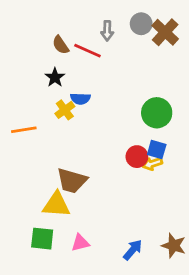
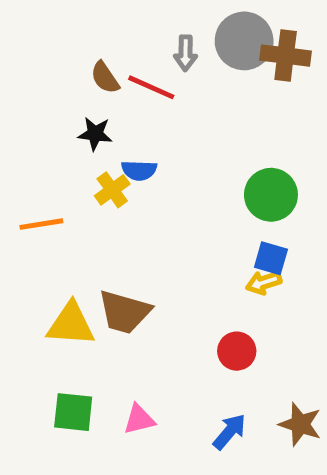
gray circle: (141, 24) -> (244, 41), size x1.5
brown cross: (165, 32) -> (286, 56), turned -36
black star: (55, 77) -> (95, 134), turned -30
red circle: (137, 157) -> (237, 351), moved
yellow triangle: (56, 205) -> (71, 324), moved

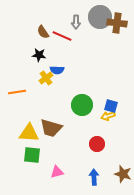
green circle: (271, 195) -> (82, 105), moved
green square: (73, 412) -> (32, 155), moved
blue arrow: (229, 432) -> (94, 177), turned -42

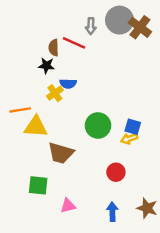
brown cross: (117, 23) -> (140, 27), turned 30
brown semicircle: (43, 32) -> (54, 48), moved, turned 32
yellow triangle: (29, 133) -> (36, 127), moved

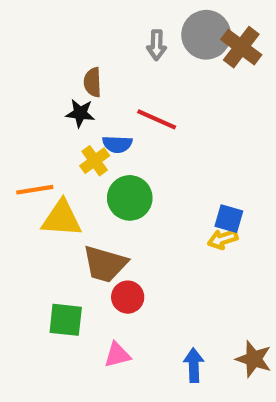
red line: (74, 43) -> (157, 119), moved
green circle: (98, 125) -> (130, 198), moved
red circle: (116, 172) -> (128, 297), moved

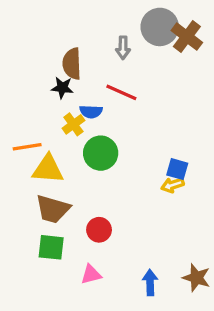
gray arrow: (157, 45) -> (123, 48), moved
brown semicircle: (93, 82) -> (72, 64), size x1.4
brown trapezoid: (105, 264) -> (53, 209), moved

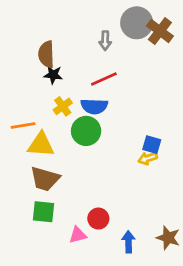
brown semicircle: (72, 64) -> (46, 54), moved
red line: (121, 92) -> (104, 79), turned -48
blue semicircle: (91, 112) -> (94, 106), moved, size x1.4
red circle: (99, 230) -> (98, 219), moved

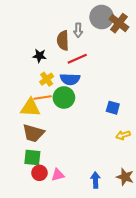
brown semicircle: (46, 54) -> (63, 40), moved
orange line: (23, 125) -> (43, 97), moved
yellow arrow: (148, 158) -> (123, 135), moved
red circle: (98, 219) -> (39, 173), moved

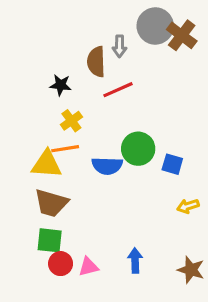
blue semicircle: (70, 79) -> (107, 166), moved
green circle: (64, 97) -> (138, 149), moved
blue arrow: (95, 180) -> (135, 260), moved

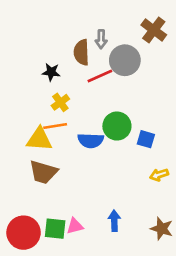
gray circle: (155, 26) -> (125, 60), moved
green square: (50, 240) -> (55, 229), moved
red circle: (61, 264) -> (24, 233), moved, size x1.6

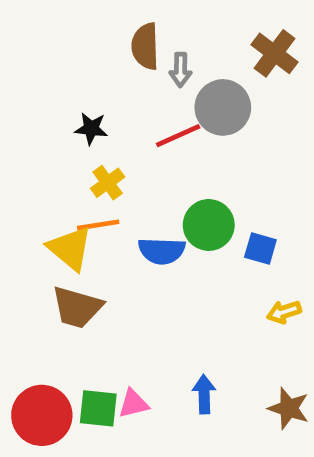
brown semicircle: (81, 52) -> (145, 46), moved
yellow triangle: (39, 139) -> (70, 248), turned 36

